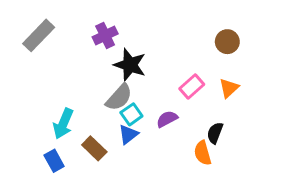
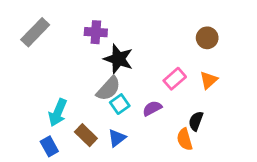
purple cross: (105, 35) -> (96, 32), turned 30
blue triangle: (128, 134) -> (117, 138), moved

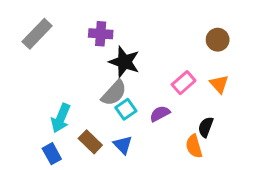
orange triangle: (209, 80) -> (219, 84), turned -30
blue triangle: (117, 138) -> (123, 145), turned -36

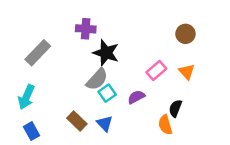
gray rectangle: (37, 34) -> (38, 53), moved
cyan arrow: (61, 118) -> (26, 97), moved
blue rectangle: (52, 154) -> (31, 131), moved

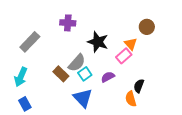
black star: (106, 53) -> (98, 42), moved
orange triangle: (187, 72) -> (131, 44), moved
brown rectangle: (77, 121) -> (61, 74), moved
blue triangle: (105, 123) -> (83, 98), size x1.5

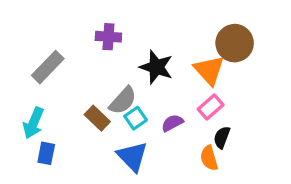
brown circle: (147, 27) -> (235, 43), size x1.5
orange triangle: (131, 44) -> (209, 70), size x1.5
pink rectangle: (124, 56) -> (211, 107), moved
blue rectangle: (25, 104) -> (46, 153), moved, turned 40

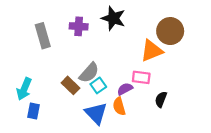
gray rectangle: (48, 67) -> (43, 36), moved, turned -60
black star: (156, 67) -> (113, 18), moved
orange triangle: (209, 70) -> (152, 51), turned 50
pink rectangle: (211, 107) -> (141, 77), moved, turned 48
orange semicircle: (209, 158) -> (119, 106), moved

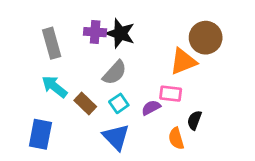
black star: (113, 18) -> (120, 33), moved
gray semicircle: (89, 73) -> (115, 73), moved
cyan arrow: (24, 89) -> (54, 87), moved, turned 105
orange semicircle: (119, 106) -> (176, 138), moved
blue rectangle: (33, 111) -> (40, 134), size x1.5

